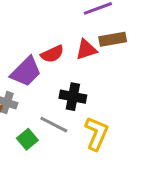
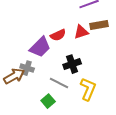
black cross: (73, 97) -> (72, 64), turned -30
green square: (27, 139) -> (48, 101), moved

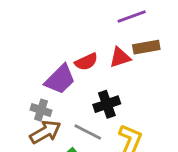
brown arrow: (14, 76) -> (45, 132), moved

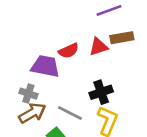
purple trapezoid: (60, 79) -> (45, 66), turned -124
black cross: (107, 104) -> (101, 92), moved

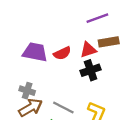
purple trapezoid: (45, 66) -> (35, 52), moved
black cross: (101, 92) -> (91, 70), moved

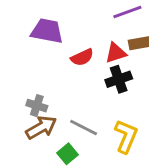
purple trapezoid: (35, 52) -> (47, 31), moved

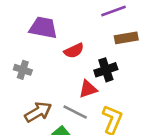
red triangle: (116, 53) -> (88, 89), moved
gray cross: (37, 106) -> (23, 70), moved

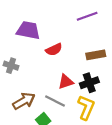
brown rectangle: (126, 38) -> (96, 55), moved
black cross: (106, 70) -> (89, 83), moved

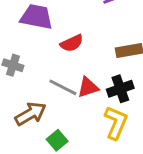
gray line: (55, 101) -> (63, 87), moved

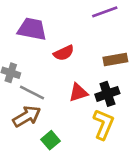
gray line: (63, 87) -> (32, 93), moved

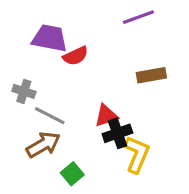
red semicircle: (64, 53) -> (76, 56), moved
black cross: (107, 94) -> (117, 133), moved

